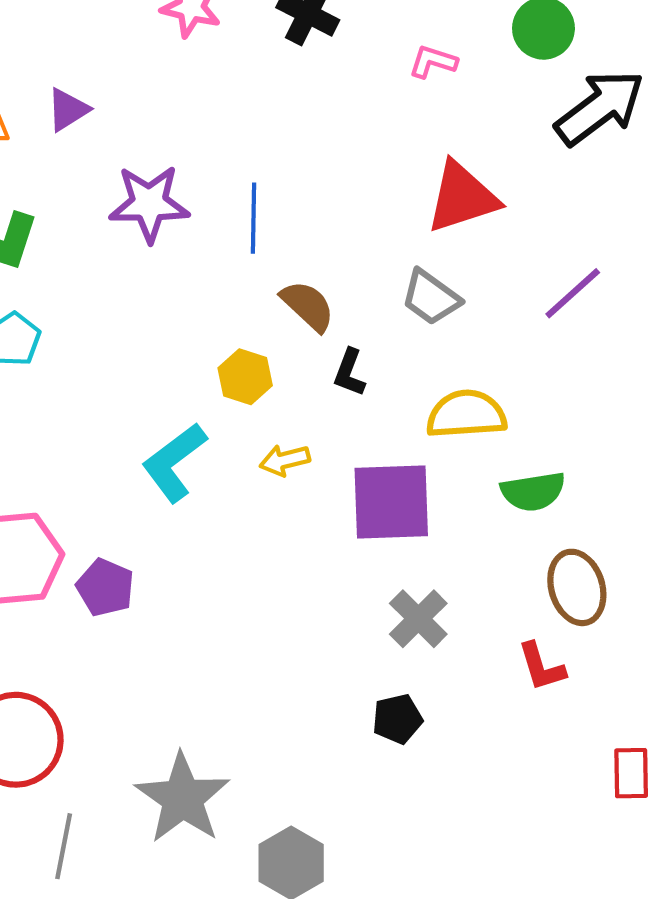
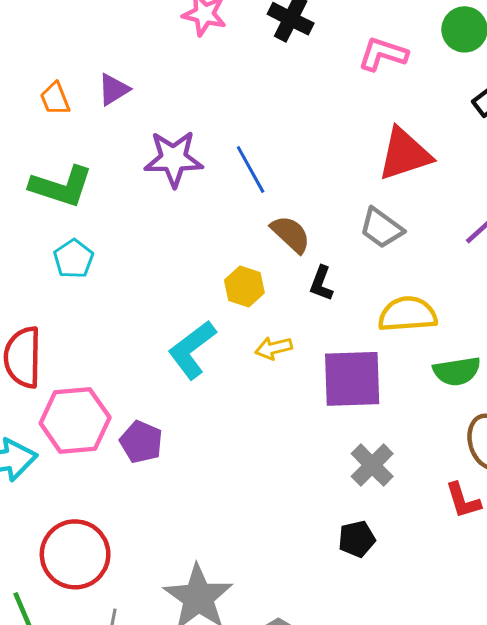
pink L-shape: (433, 62) -> (383, 54), size x1.4
blue line: (253, 218) -> (251, 170), turned -30

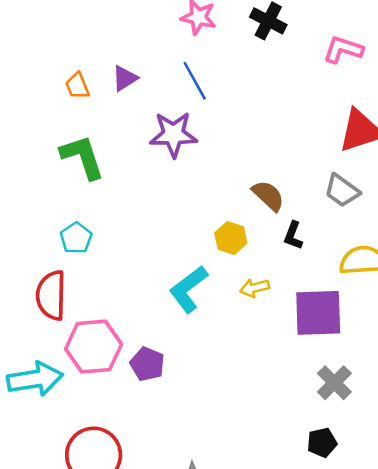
blue line: (251, 170) -> (195, 81), moved
green L-shape: (61, 186) -> (82, 157), turned -126
cyan pentagon: (74, 259) -> (76, 238), moved

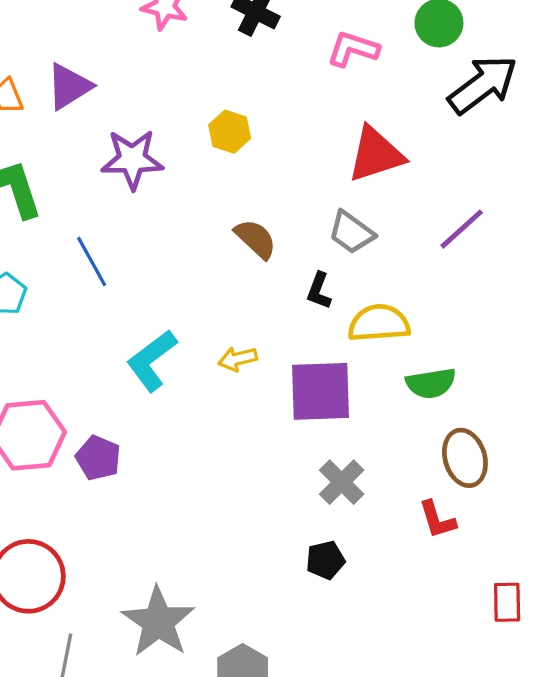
purple triangle: (125, 78) -> (69, 86), size x1.4
blue line: (195, 81) -> (92, 262), moved
black L-shape: (293, 235) -> (319, 291), moved
yellow hexagon: (231, 238) -> (230, 132), moved

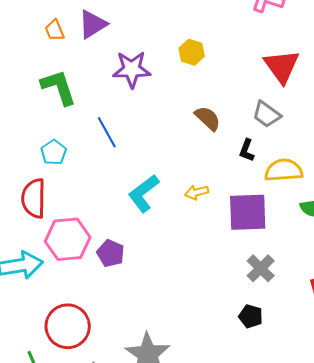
red triangle: (376, 154) -> (282, 66), turned -48
black pentagon: (325, 560) -> (251, 316), turned 30

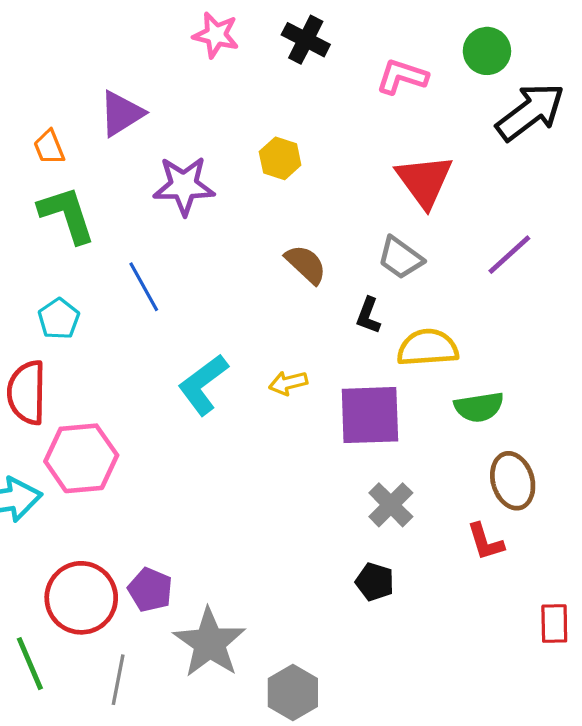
orange trapezoid: (55, 30) -> (49, 147), moved
purple pentagon: (111, 253) -> (150, 590), moved

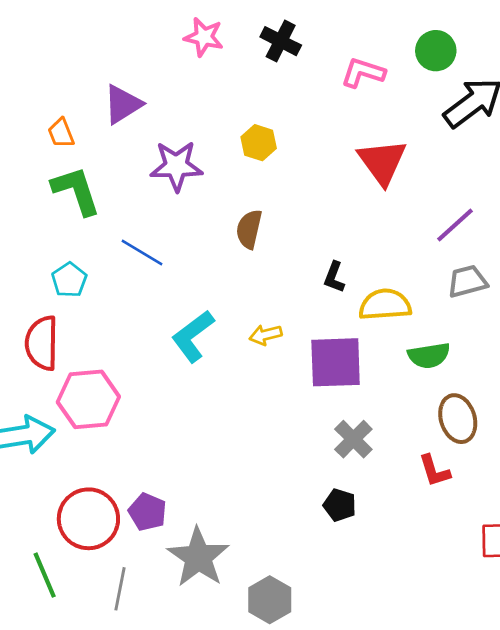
gray trapezoid: (400, 258) -> (467, 281), moved, turned 129
brown semicircle: (306, 264) -> (249, 229), moved, turned -120
blue line: (144, 287) -> (142, 252), turned -30

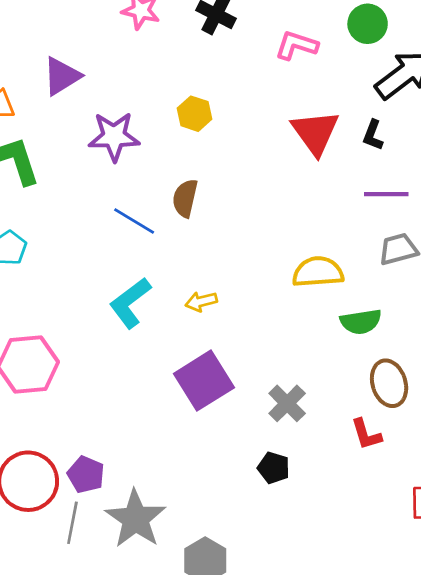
purple line: (455, 225) -> (386, 194), turned 42
blue line: (142, 252) -> (134, 221), moved
black L-shape: (334, 277) -> (373, 135), moved
purple square: (336, 362) -> (204, 381), moved, turned -30
gray line: (120, 589) -> (72, 523), moved

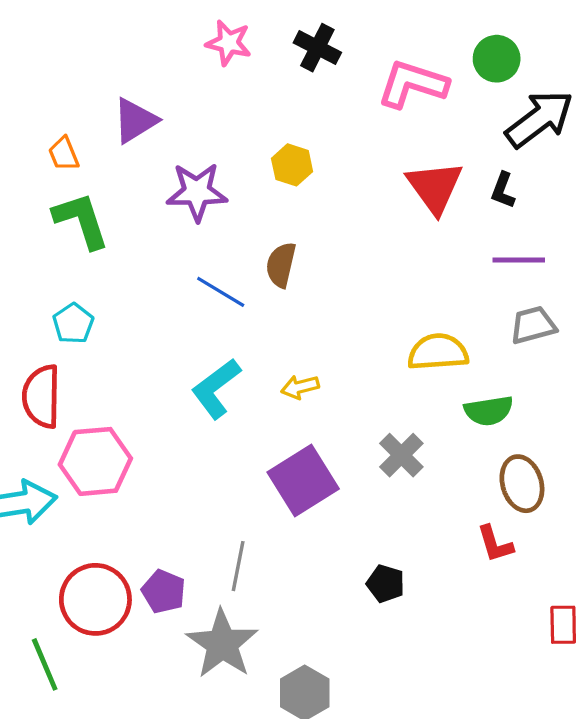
pink L-shape: (296, 45) -> (413, 84), size x1.4
gray cross: (287, 403) -> (401, 455), moved
gray line: (72, 523) -> (238, 566), moved

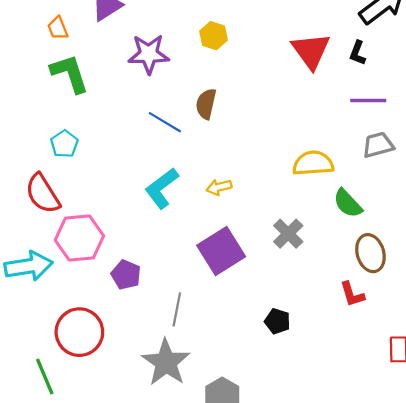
red semicircle: (42, 396) -> (43, 194), turned -33
green semicircle: (489, 411) -> (348, 203), turned 56
purple pentagon: (164, 591) -> (126, 275), moved

